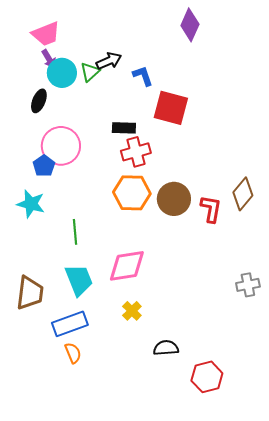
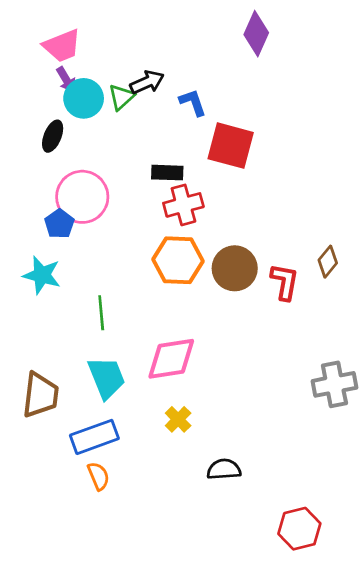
brown diamond: (243, 194) -> (328, 262), size x0.7
gray cross: (248, 285) -> (334, 384), size x1.4
red hexagon: (207, 377) -> (299, 529), moved

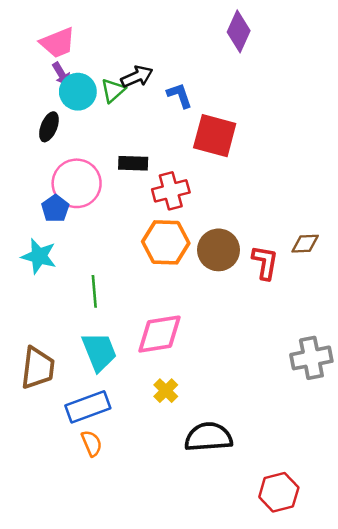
black rectangle: (167, 173) -> (133, 163), moved
brown diamond: (328, 262) -> (305, 244), turned 48
black semicircle: (224, 469) -> (208, 437), size x1.5

